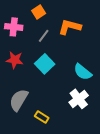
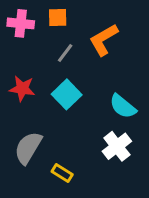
orange square: (39, 12) -> (58, 18), turned 32
pink cross: (14, 27) -> (21, 23), moved
orange L-shape: (70, 27) -> (104, 40), turned -45

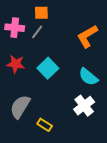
pink cross: (21, 23) -> (15, 28), moved
orange L-shape: (104, 40) -> (87, 36), moved
gray line: (65, 53) -> (37, 32), moved

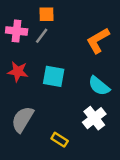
cyan square: (48, 68) -> (54, 76), turned -36
yellow rectangle: (45, 125) -> (60, 140), moved

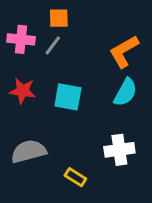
cyan semicircle: (99, 86) -> (125, 92), moved, turned -100
white cross: (94, 118) -> (119, 150), turned 30
gray semicircle: (23, 119) -> (29, 151), turned 44

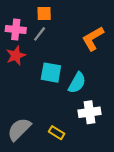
red star: (23, 91) -> (16, 56), moved, turned -30
cyan semicircle: (125, 92) -> (77, 83), moved
gray semicircle: (29, 151) -> (19, 129), moved, turned -30

